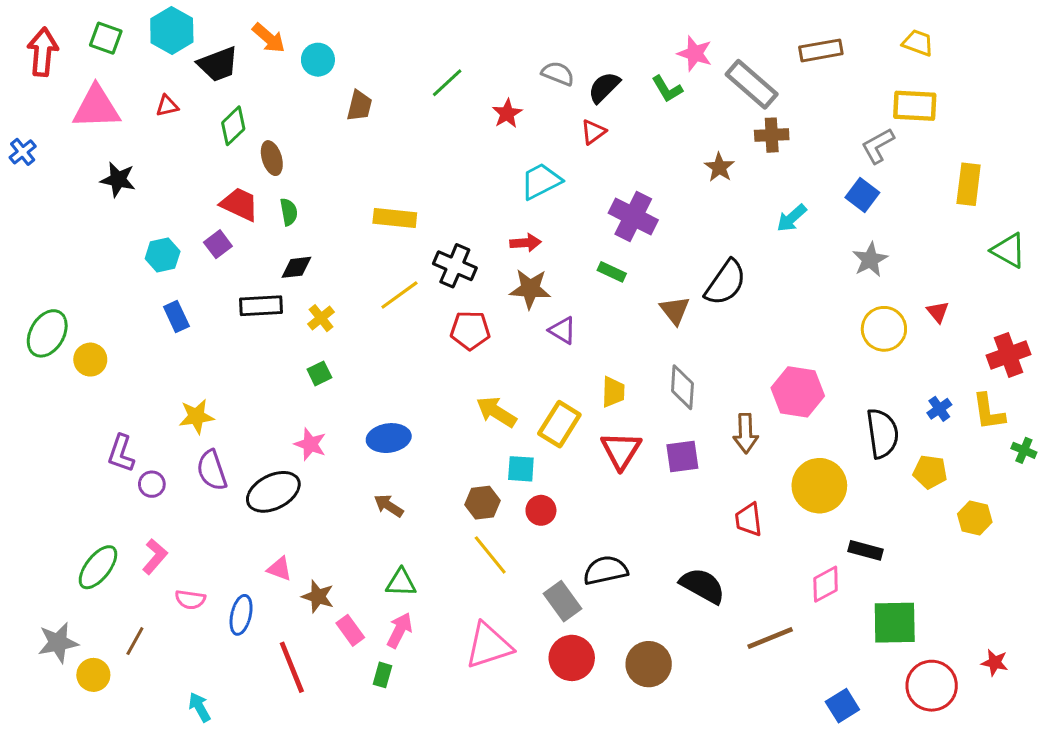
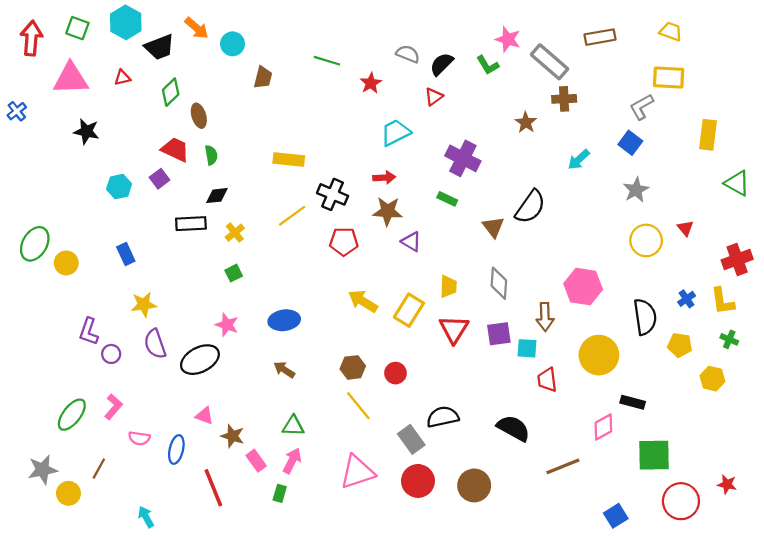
green line: (447, 83) -> (327, 61), turned 60
blue rectangle: (176, 317) -> (126, 254), moved
green cross: (1024, 450) -> (729, 339), moved
cyan square: (521, 469) -> (527, 348), moved

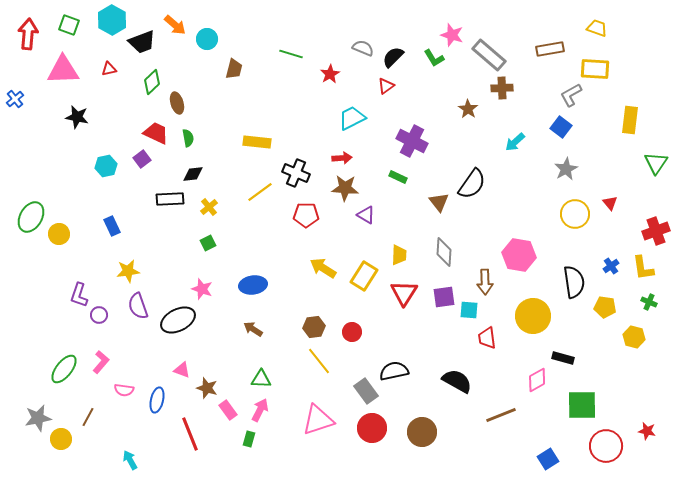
brown rectangle: (600, 37) -> (550, 49), moved
green triangle: (737, 183) -> (656, 163), turned 35

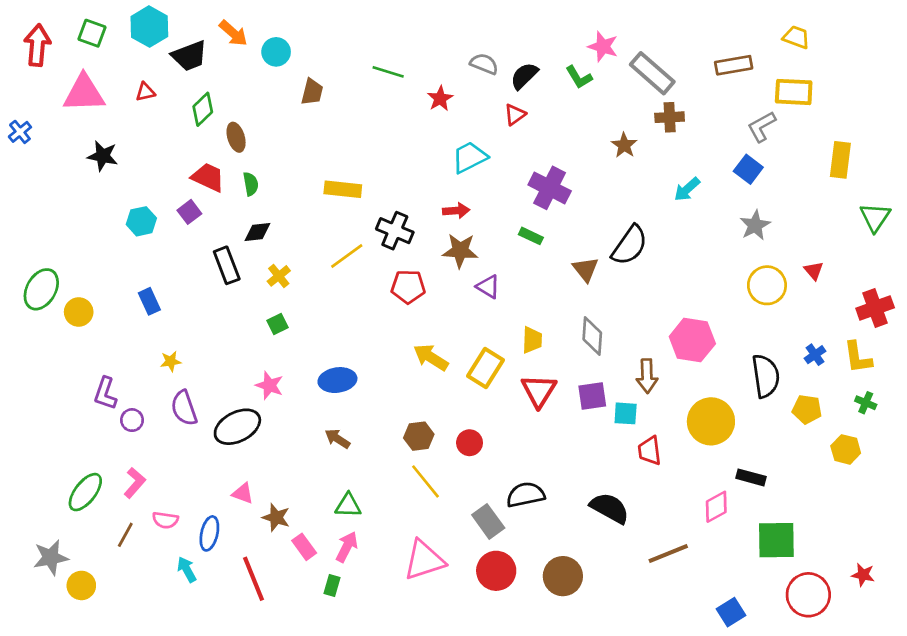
black rectangle: (170, 199) -> (227, 265), turned 72
yellow star: (128, 271) -> (171, 361), size x0.7
brown line: (88, 417) -> (125, 535), moved
cyan arrow: (130, 460) -> (187, 569), moved

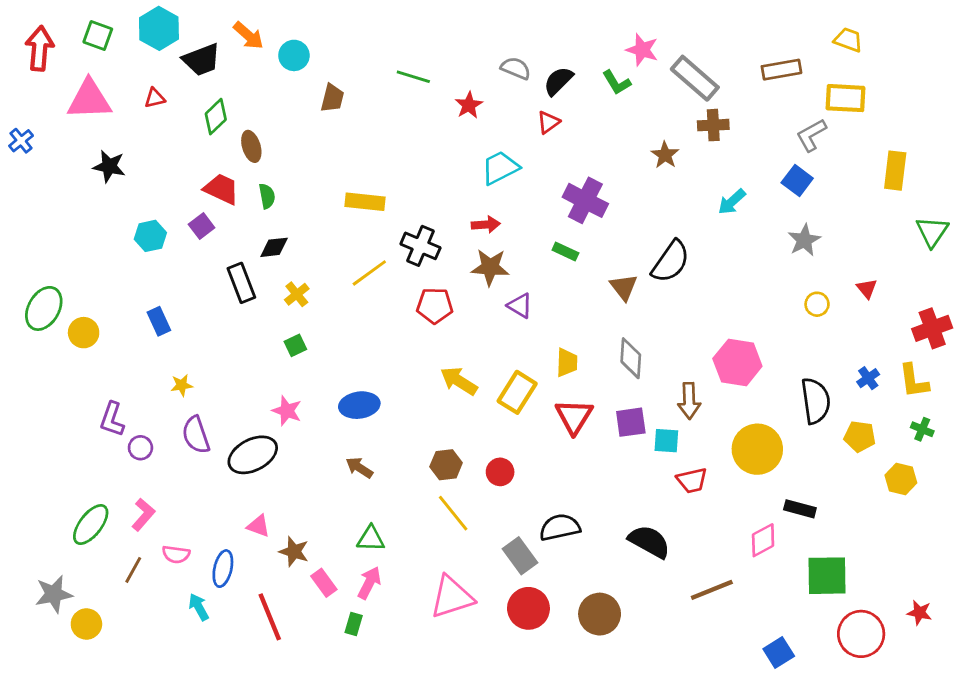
yellow circle: (767, 285) -> (817, 304), size x0.6
red trapezoid: (650, 451) -> (692, 480), turned -96

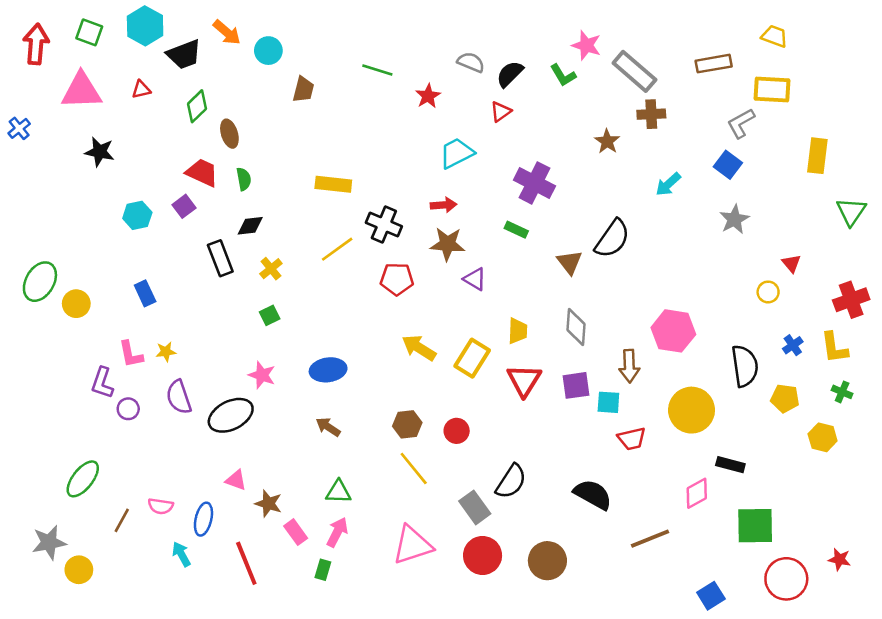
yellow circle: (817, 304) -> (768, 292), moved
pink L-shape: (143, 515) -> (131, 354), moved, turned 128
black semicircle: (560, 527) -> (511, 481), turned 135

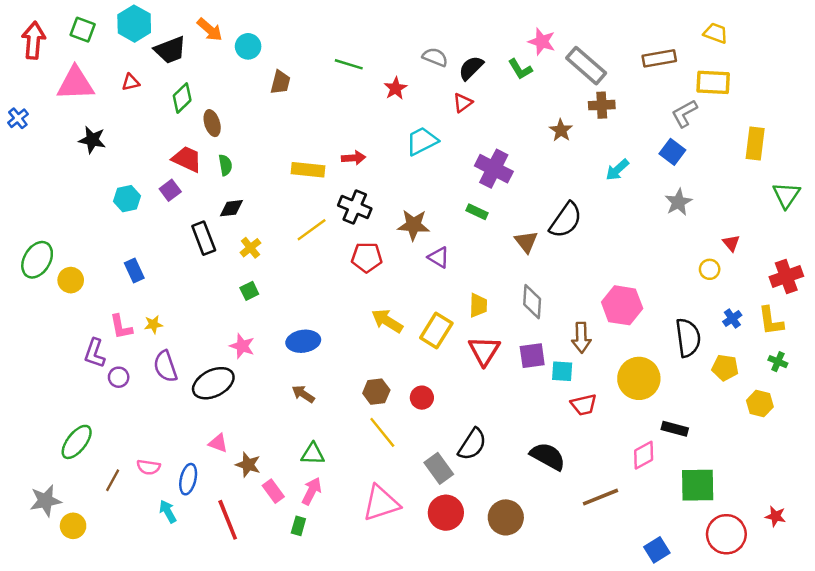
red arrow: (444, 205) -> (354, 158), moved

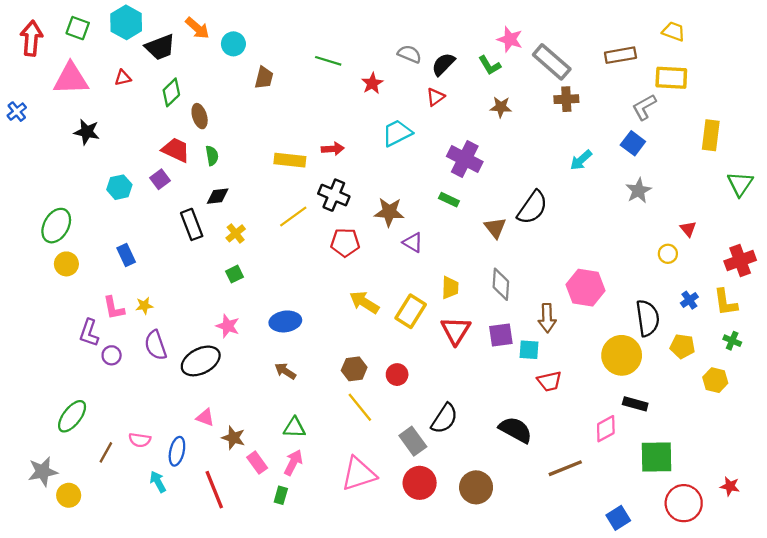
brown star: (561, 130) -> (501, 107), moved, turned -30
green ellipse: (37, 260) -> (56, 226), moved
yellow circle: (639, 378) -> (622, 355), moved

